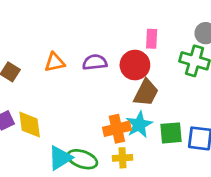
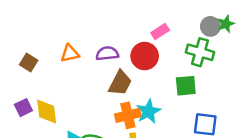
pink rectangle: (152, 39) -> (160, 32), turned 54
brown trapezoid: (146, 93) -> (120, 83), moved
green square: (171, 133) -> (186, 86), moved

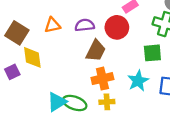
brown square: (29, 62) -> (17, 33), size x1.5
yellow diamond: (47, 111) -> (32, 57), moved
cyan star: (148, 111) -> (138, 81), moved

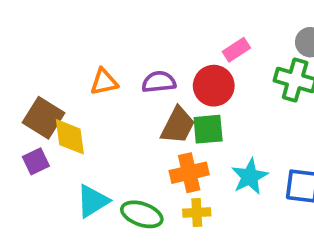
brown square: (17, 33) -> (43, 118), moved
green square: (152, 53) -> (208, 129), moved
cyan triangle: (57, 102) -> (93, 201), moved

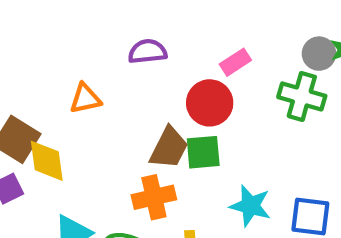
purple semicircle: (159, 82) -> (147, 51), moved
orange cross: (189, 173) -> (154, 197), moved
cyan star: (250, 177) -> (250, 206), turned -30

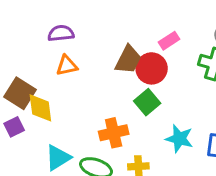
purple semicircle: (147, 51) -> (61, 33), moved
brown trapezoid: (169, 148) -> (128, 60), moved
green square: (203, 152) -> (147, 102), turned -35

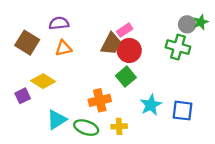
pink rectangle: (169, 41) -> (125, 30), moved
brown square: (20, 93) -> (27, 43), moved
yellow diamond: (40, 108) -> (43, 81), turned -50
cyan star: (179, 139) -> (151, 105), turned 30

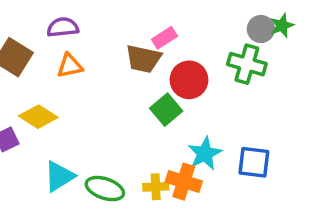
brown trapezoid: (111, 44) -> (143, 59), turned 75
red circle: (129, 50) -> (189, 80), moved
orange cross: (100, 100) -> (184, 182), moved, turned 30

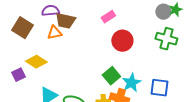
brown trapezoid: (143, 59) -> (65, 21), moved
green cross: (247, 64) -> (166, 39), moved
green square: (166, 110) -> (111, 76), moved

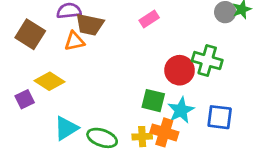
green cross: (166, 39) -> (207, 61), moved
red circle: (122, 41) -> (180, 70), moved
green square: (111, 76) -> (153, 101), turned -36

